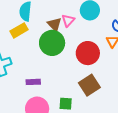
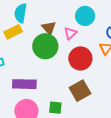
pink triangle: (68, 20) -> (70, 33), moved
purple rectangle: (33, 82) -> (24, 84), size x1.6

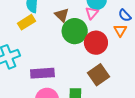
pink triangle: (70, 33) -> (92, 13), moved
green circle: (45, 46) -> (75, 31), moved

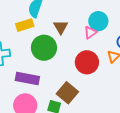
green circle: (75, 31) -> (44, 48), moved
brown square: (98, 75) -> (67, 93), moved, turned -30

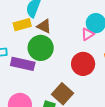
brown triangle: (61, 27) -> (44, 26), moved, turned -35
purple rectangle: (27, 78) -> (23, 64), moved

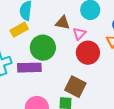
brown triangle: (44, 26) -> (63, 23), moved
pink triangle: (88, 34) -> (79, 34), moved

